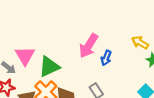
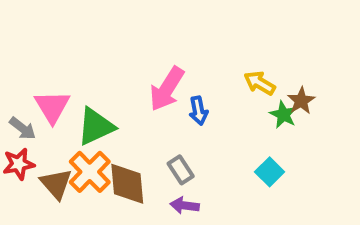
blue arrow: (106, 58) -> (198, 111), turned -32

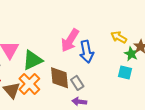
blue arrow: (198, 111) -> (87, 52), size x1.5
cyan square: (270, 172) -> (125, 73), moved, turned -32
brown diamond: (127, 184) -> (60, 78), moved

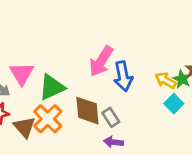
yellow arrow: (119, 37) -> (166, 80), moved
cyan square: (125, 73) -> (174, 104), turned 32

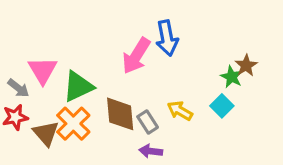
blue arrow: (123, 76) -> (167, 38), moved
yellow arrow: (166, 80) -> (180, 111), moved

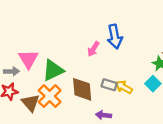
pink arrow: (136, 56) -> (93, 49), size x0.6
gray arrow: (18, 88) -> (11, 71), turned -40
gray rectangle: (148, 122) -> (109, 85), moved, turned -40

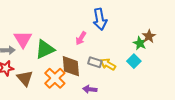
pink arrow: (93, 49) -> (81, 38), moved
orange cross: (50, 96) -> (55, 78), moved

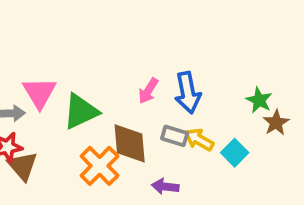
blue arrow: (100, 19) -> (188, 93), moved
brown star: (149, 36) -> (276, 123), moved
cyan square: (134, 61) -> (235, 153), moved
brown triangle: (25, 78) -> (23, 166), moved

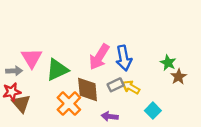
pink arrow: (148, 91) -> (99, 57), size x1.6
gray rectangle: (175, 136) -> (116, 85), turned -42
cyan square: (235, 153) -> (153, 111), moved

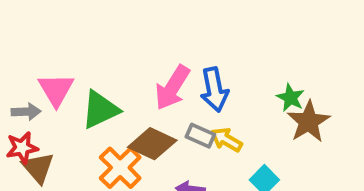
brown star: (179, 77) -> (309, 122), size x1.5
gray rectangle: (116, 85) -> (200, 136), turned 49
brown diamond: (88, 90) -> (152, 144), turned -60

